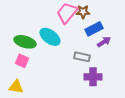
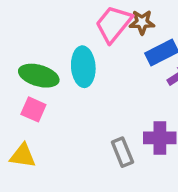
cyan ellipse: (50, 37) -> (83, 67), turned 50
gray rectangle: (82, 57) -> (122, 152), moved, turned 56

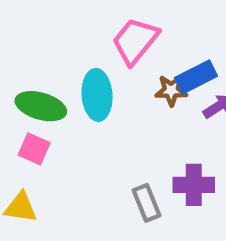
brown star: (142, 22) -> (171, 90), moved

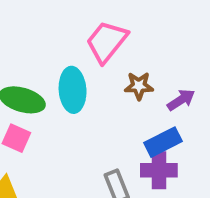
blue rectangle: (196, 77) -> (163, 142), moved

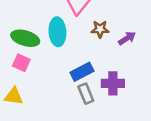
blue rectangle: (163, 142) -> (82, 72), moved

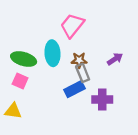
brown star: (100, 29) -> (79, 60), moved
gray rectangle: (86, 94) -> (83, 73), moved

